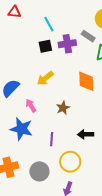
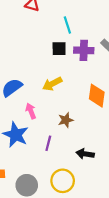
purple line: (52, 139) -> (48, 143), moved

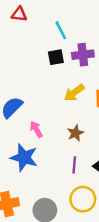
yellow arrow: (52, 84) -> (74, 93), moved
purple line: (48, 143) -> (74, 165), moved

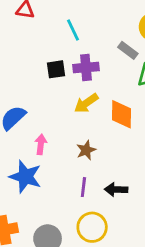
purple cross: (83, 55) -> (86, 68), moved
black square: (56, 57) -> (56, 69), moved
pink arrow: (36, 129) -> (41, 144), turned 35

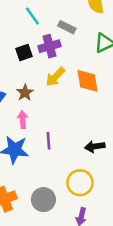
gray rectangle: (128, 50) -> (67, 27), moved
brown star: (86, 150) -> (25, 93), moved
purple line: (83, 187) -> (49, 141), moved

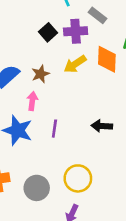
black square: (24, 52) -> (48, 32), turned -35
orange diamond: (87, 81) -> (107, 59), moved
black arrow: (95, 147) -> (102, 126), moved

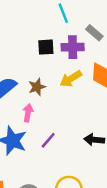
black square: (48, 32) -> (46, 47), turned 36
purple line: (54, 129) -> (48, 140), turned 30

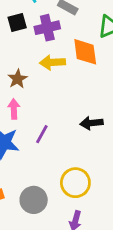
black square: (46, 47) -> (17, 22), moved
yellow arrow: (71, 79) -> (52, 62), turned 40

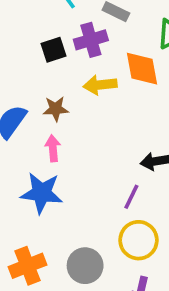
black square: (17, 22) -> (53, 50), moved
brown star: (18, 79) -> (56, 109), turned 30
purple line: (42, 134) -> (131, 197), moved

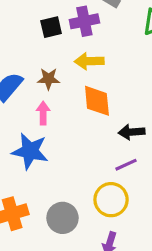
orange diamond: (142, 69) -> (97, 101), moved
purple line: (131, 197) -> (126, 165), moved, turned 35

